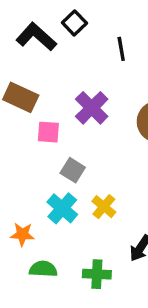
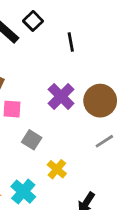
purple cross: (92, 108) -> (61, 96), moved
cyan cross: (62, 208) -> (23, 192), moved

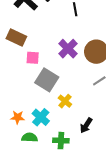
gray square: (32, 140) -> (47, 80), size x1.6

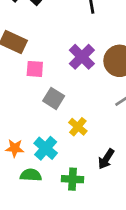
gray square: (47, 80) -> (54, 98), size x0.7

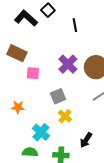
gray square: (54, 98) -> (58, 96), moved, turned 35
orange star: (15, 148) -> (18, 107), moved

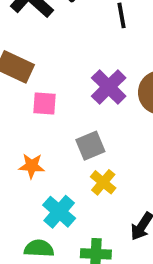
orange star: (18, 107) -> (32, 166), moved

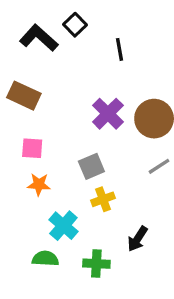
pink square: (44, 103) -> (32, 148), moved
yellow cross: (103, 182) -> (103, 199), turned 30

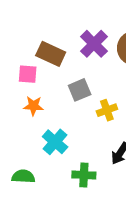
brown rectangle: (24, 96) -> (51, 54), moved
yellow cross: (103, 199) -> (107, 110), moved
green semicircle: (45, 259) -> (23, 176), moved

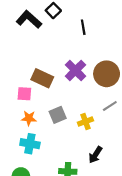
gray square: (80, 90) -> (58, 115), moved
cyan cross: (55, 142) -> (30, 144), moved, turned -30

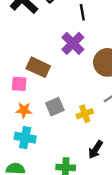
purple cross: (75, 70) -> (73, 43), moved

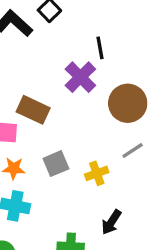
black line: (82, 12) -> (100, 48), moved

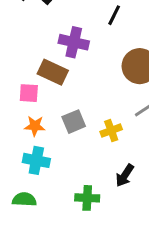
black line: (100, 48) -> (114, 15), turned 36
purple cross: (80, 77) -> (74, 42), moved, turned -32

